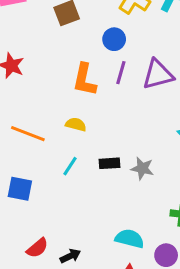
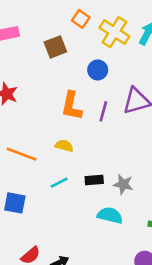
purple line: (121, 73) -> (103, 111), moved
cyan line: (70, 166) -> (59, 183), turned 30
cyan semicircle: (130, 239) -> (110, 215), moved

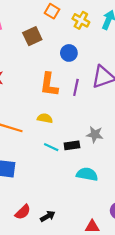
yellow cross: (114, 32) -> (81, 20), size x0.7
cyan line: (59, 183) -> (51, 147), moved, turned 56
gray star: (123, 184) -> (95, 134), moved

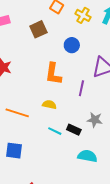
purple line: (76, 87) -> (81, 88), moved
black rectangle: (72, 145) -> (74, 130), turned 32

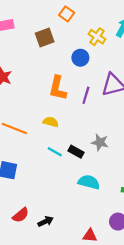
yellow cross: (83, 15) -> (97, 37), moved
purple line: (81, 88) -> (86, 95), moved

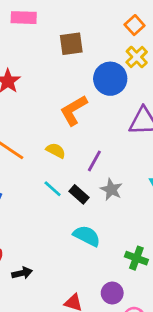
orange square: (67, 14) -> (135, 25), moved
blue circle: (80, 58) -> (110, 79), size x1.5
orange L-shape: (58, 88) -> (74, 110), turned 35
purple line: (86, 95) -> (94, 161), moved

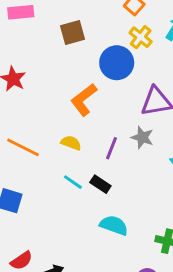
gray star: (111, 189) -> (142, 137), moved

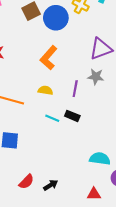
blue circle: (117, 63) -> (56, 18), moved
cyan semicircle: (114, 225) -> (100, 159), moved

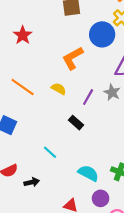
blue circle: (56, 18) -> (102, 34), moved
cyan line: (52, 118) -> (50, 152), moved

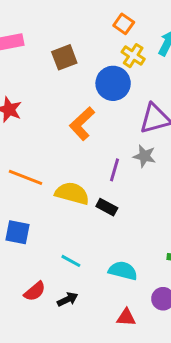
yellow semicircle: (59, 89) -> (72, 193), moved, size x1.6
cyan line: (50, 152) -> (71, 261), moved
cyan semicircle: (88, 173) -> (123, 271), moved

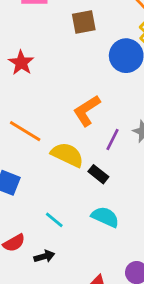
orange L-shape: (82, 124) -> (87, 111), moved
cyan semicircle: (123, 271) -> (105, 217), moved

